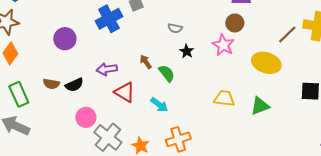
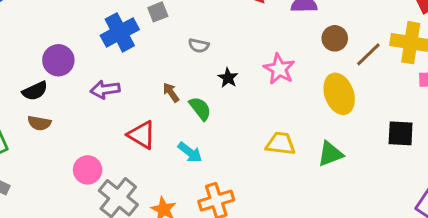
brown circle: (235, 23) -> (335, 38), moved
gray semicircle: (175, 28) -> (199, 46), moved
yellow ellipse: (266, 63) -> (339, 94), turned 52
purple arrow: (107, 69) -> (105, 89), moved
black semicircle: (74, 85) -> (35, 91), moved

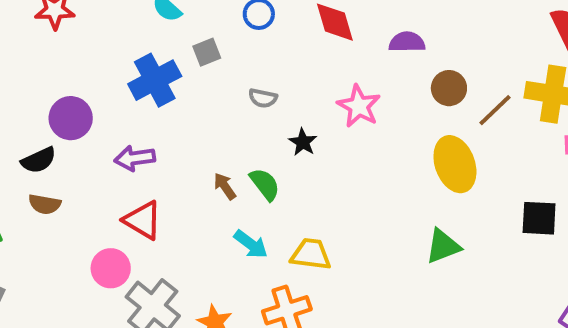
pink star: (279, 69) -> (359, 106), moved
brown arrow: (171, 92) -> (225, 186), moved
red triangle: (142, 135) -> (143, 220), moved
yellow trapezoid: (281, 144) -> (311, 254), moved

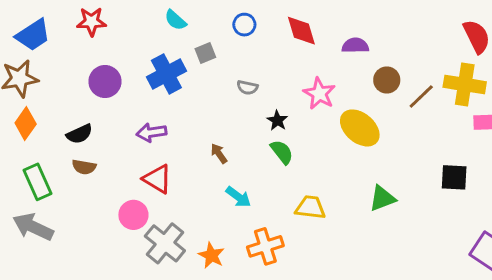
purple circle: (71, 118) -> (105, 82), moved
yellow ellipse: (455, 164) -> (360, 128), moved, turned -30
green semicircle: (265, 184) -> (282, 152), moved
yellow trapezoid: (311, 254) -> (310, 207), moved

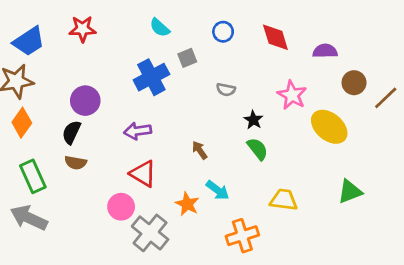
purple circle: (105, 82) -> (85, 101), moved
black semicircle: (80, 134) -> (71, 132), turned 140
orange star: (211, 255) -> (187, 204), moved

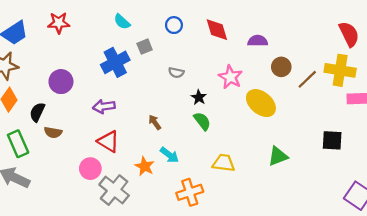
black semicircle: (71, 132) -> (37, 112), moved

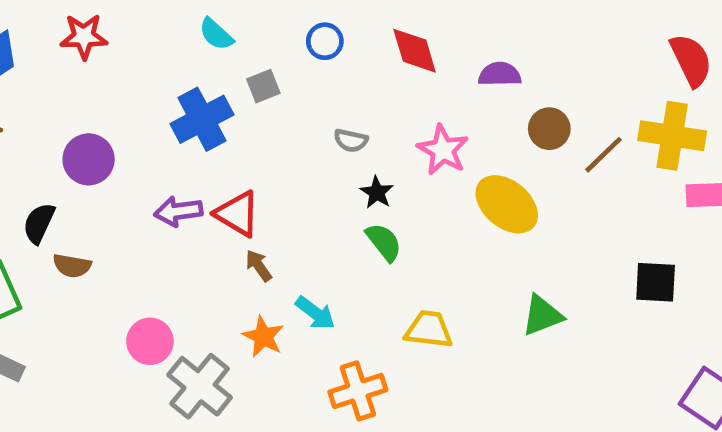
gray semicircle: (176, 73) -> (351, 140), moved
brown arrow: (155, 122) -> (259, 266), moved
red triangle: (108, 141) -> (237, 214), moved

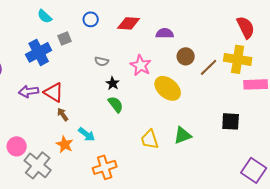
red diamond: (415, 51) -> (129, 23), turned -70
yellow trapezoid: (429, 329) -> (150, 139), moved, turned -115

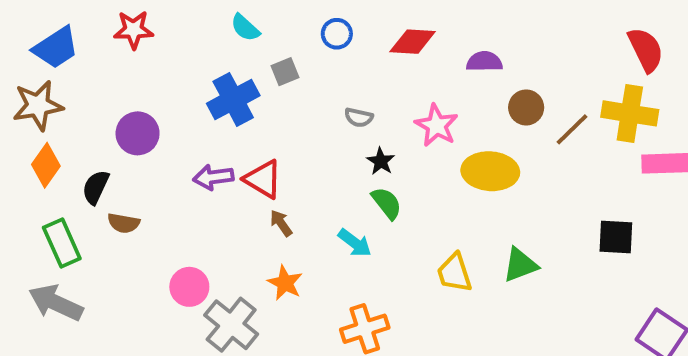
yellow ellipse: (168, 88) -> (490, 171), turned -36
cyan arrow: (87, 134) -> (355, 243), moved

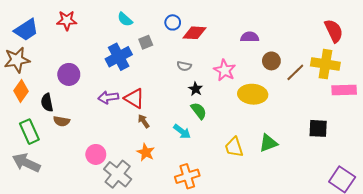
red diamond: (413, 42) -> (195, 33), moved
black semicircle: (96, 187) -> (47, 102), turned -36

